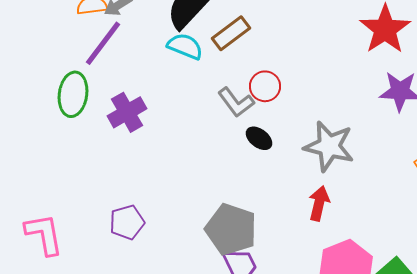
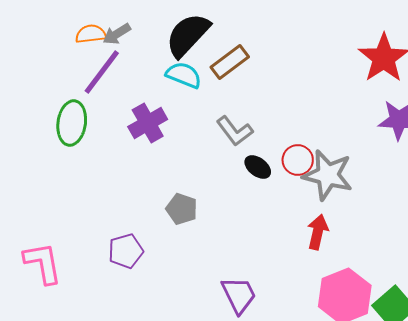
red circle: (265, 86) -> (298, 160), moved
purple cross: (127, 112) -> (148, 123), moved
gray pentagon: (231, 229) -> (182, 209), moved, size x0.6

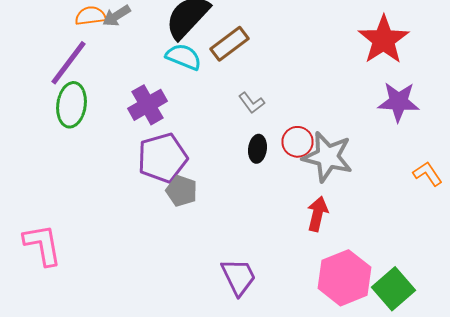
purple line: (102, 72) -> (68, 63), moved
gray L-shape: (235, 131) -> (252, 103), moved, size x0.7
black ellipse: (258, 167) -> (258, 149), turned 60
purple pentagon: (126, 251) -> (162, 158), moved, size x1.4

